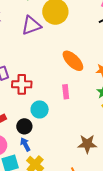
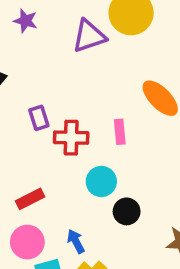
pink rectangle: (66, 92) -> (120, 132), moved
black circle: (24, 126) -> (127, 211), moved

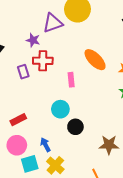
purple star: (25, 21) -> (33, 40), moved
red cross: (71, 138) -> (43, 61), moved

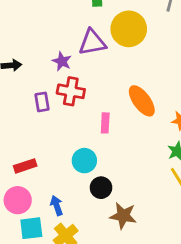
brown star: (109, 145) -> (123, 216), moved

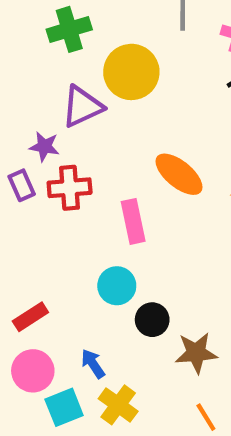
purple rectangle: (42, 102) -> (22, 185), moved
pink rectangle: (105, 123) -> (133, 221), size x1.4

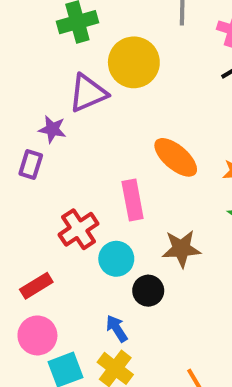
purple rectangle: (22, 185) -> (31, 164), turned 40
red cross: (70, 188) -> (79, 229), moved, turned -30
brown star: (196, 353) -> (181, 249), moved
blue arrow: (93, 364) -> (117, 328), moved

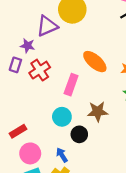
pink rectangle: (133, 200) -> (71, 85), turned 30
red cross: (79, 229) -> (40, 70), moved
pink circle: (37, 335) -> (30, 153), moved

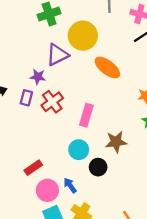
orange ellipse: (95, 62) -> (107, 68), moved
blue arrow: (62, 155) -> (70, 185), moved

